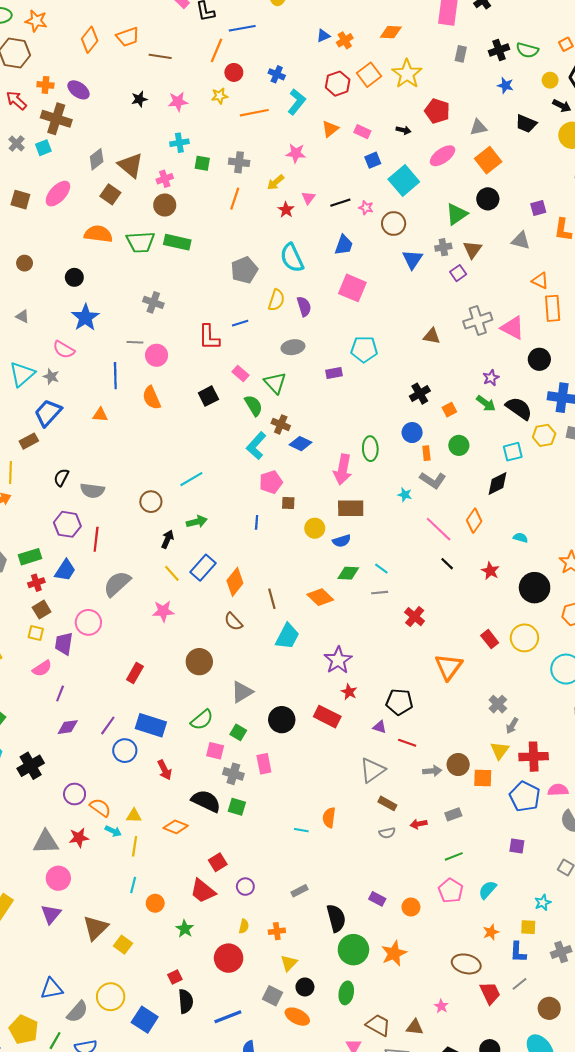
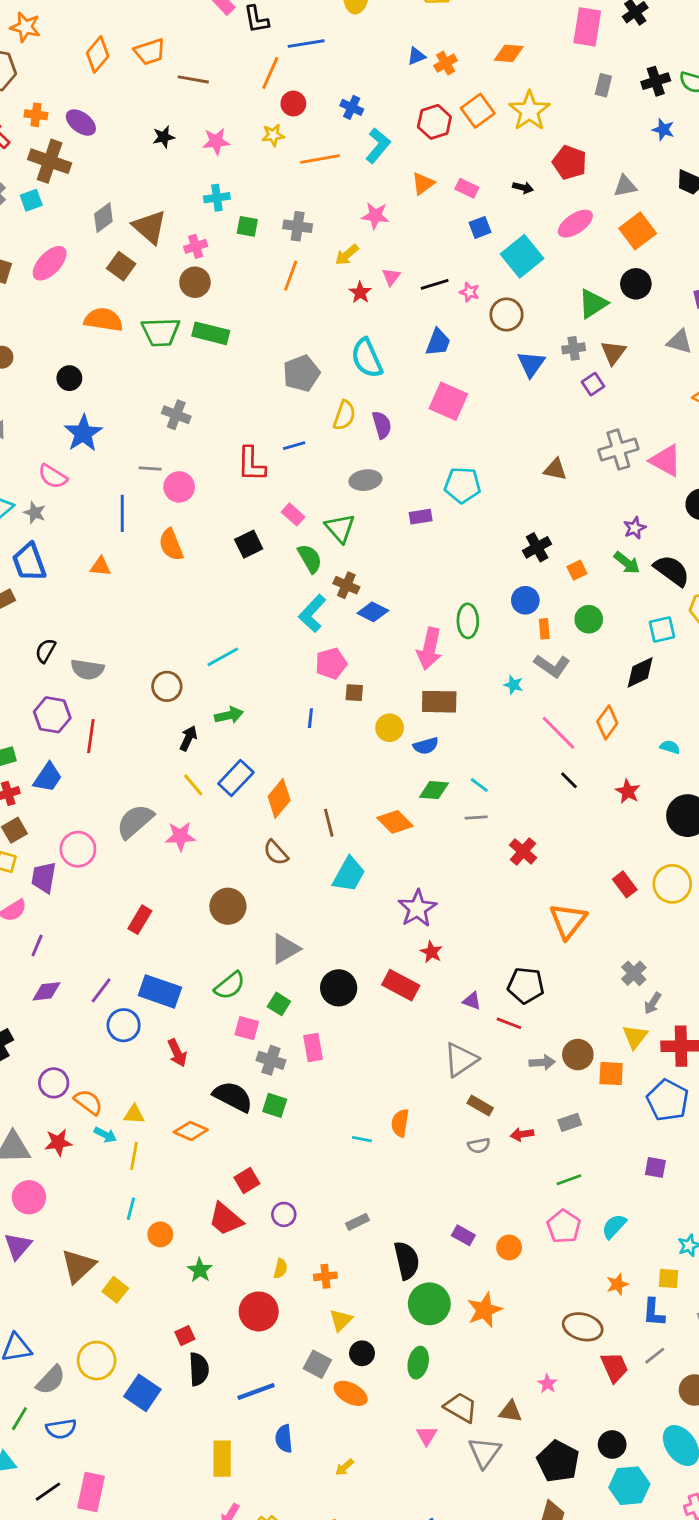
blue trapezoid: (48, 413) -> (29, 562), turned -64
gray semicircle: (117, 584) -> (135, 821), moved
black pentagon: (399, 702) -> (526, 985), moved

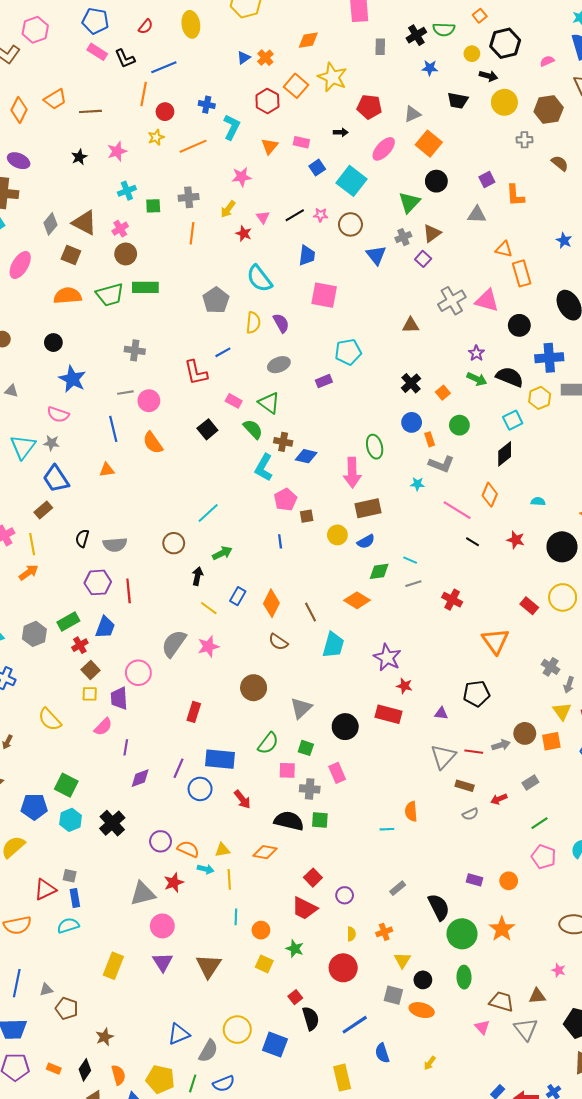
brown triangle: (613, 353) -> (432, 233), turned 30
blue rectangle: (236, 778) -> (238, 596), size x0.7
red line: (509, 1023) -> (474, 752), moved
yellow square: (115, 1290) -> (264, 964), moved

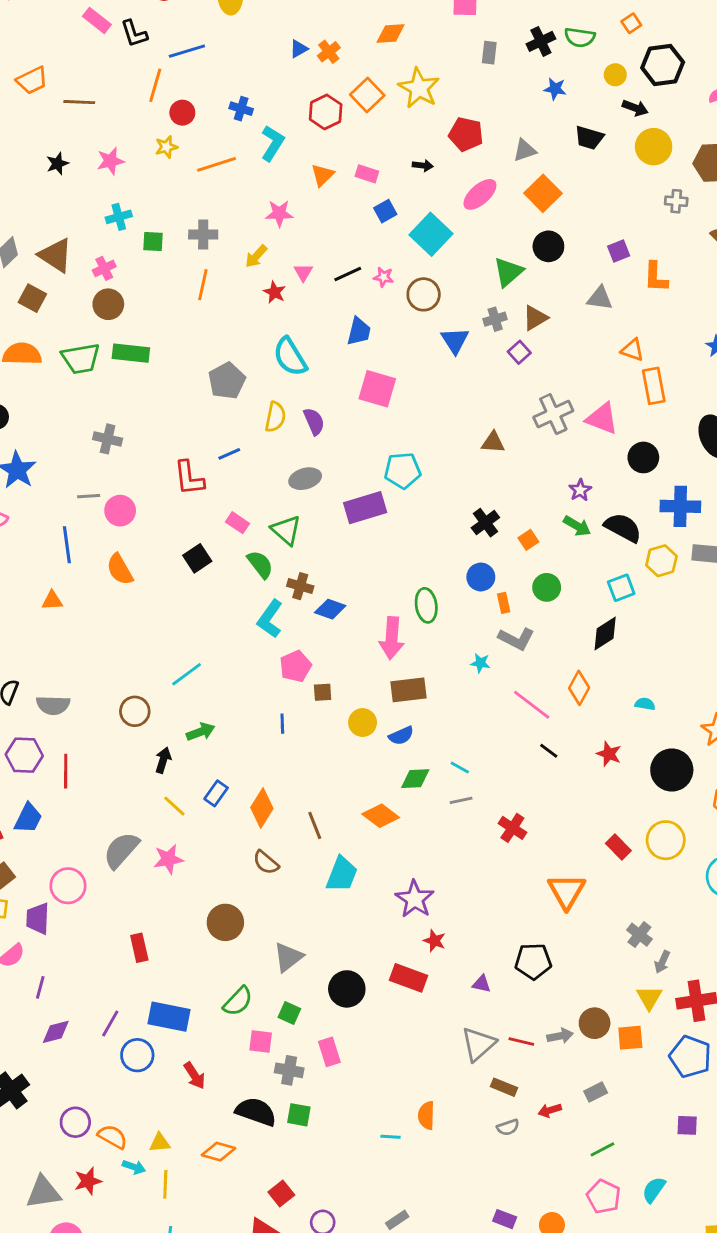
purple rectangle: (324, 381) -> (365, 508), size x1.8
red rectangle: (194, 712) -> (139, 948), turned -36

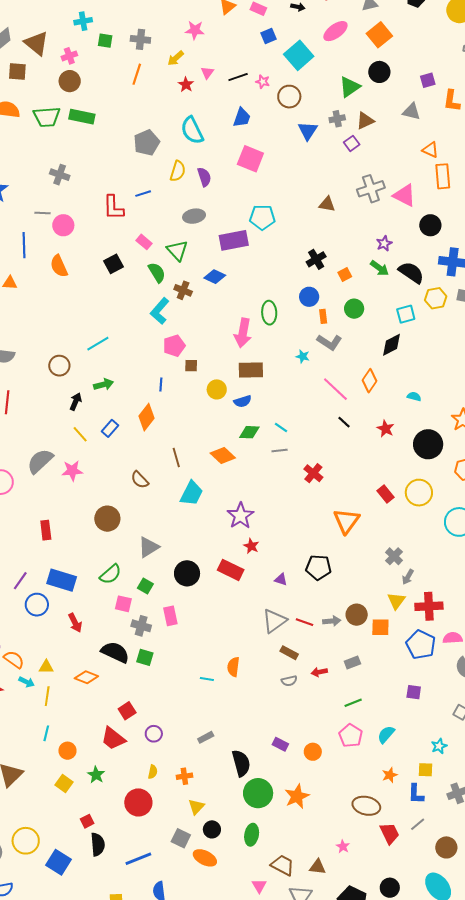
brown square: (32, 298) -> (17, 71), turned -30
blue diamond: (330, 609) -> (215, 277), moved
orange diamond: (262, 808) -> (146, 417), moved

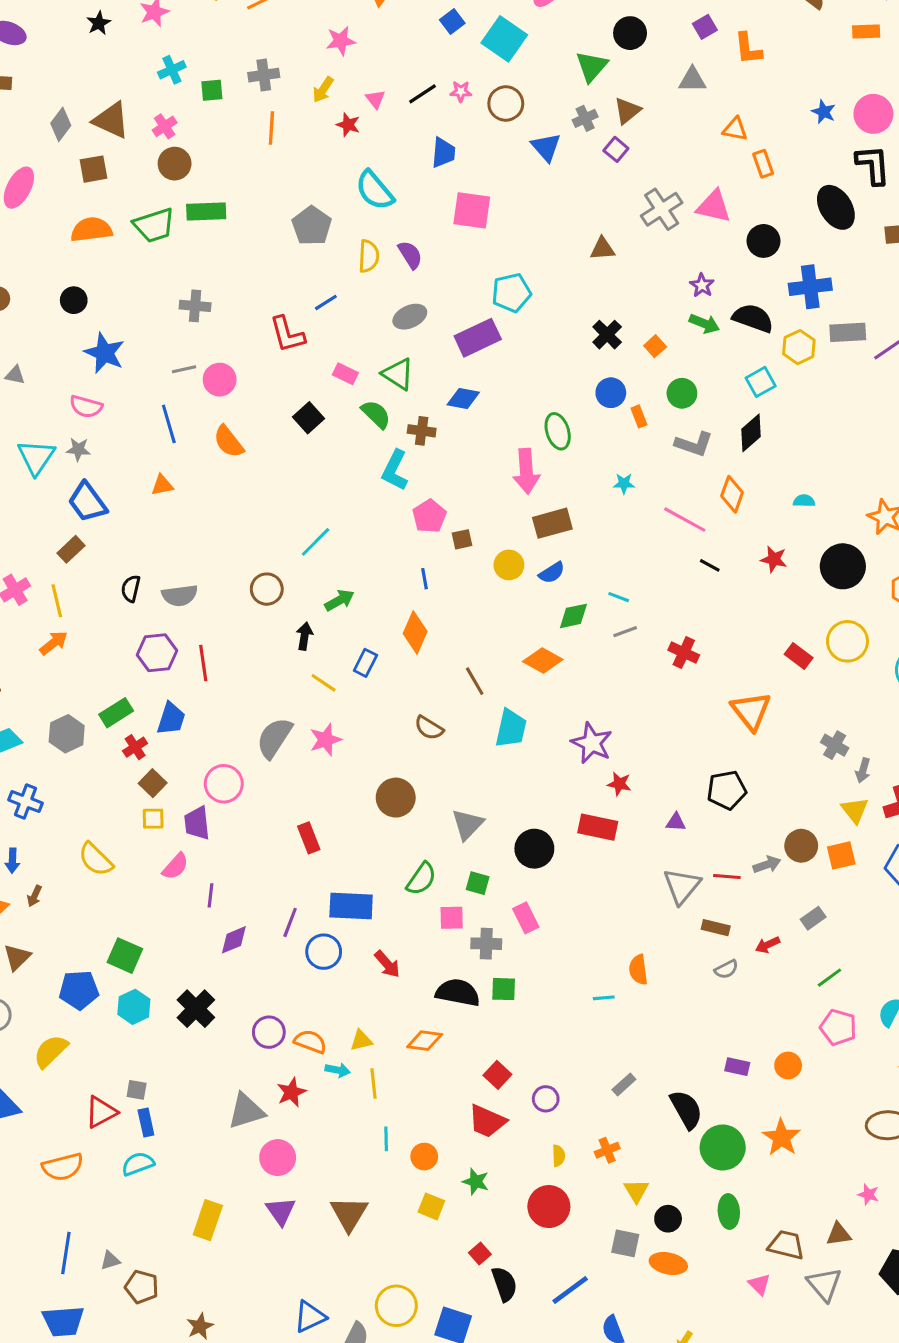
orange rectangle: (443, 176) -> (763, 164), size x0.7
gray L-shape: (329, 342) -> (694, 444), moved

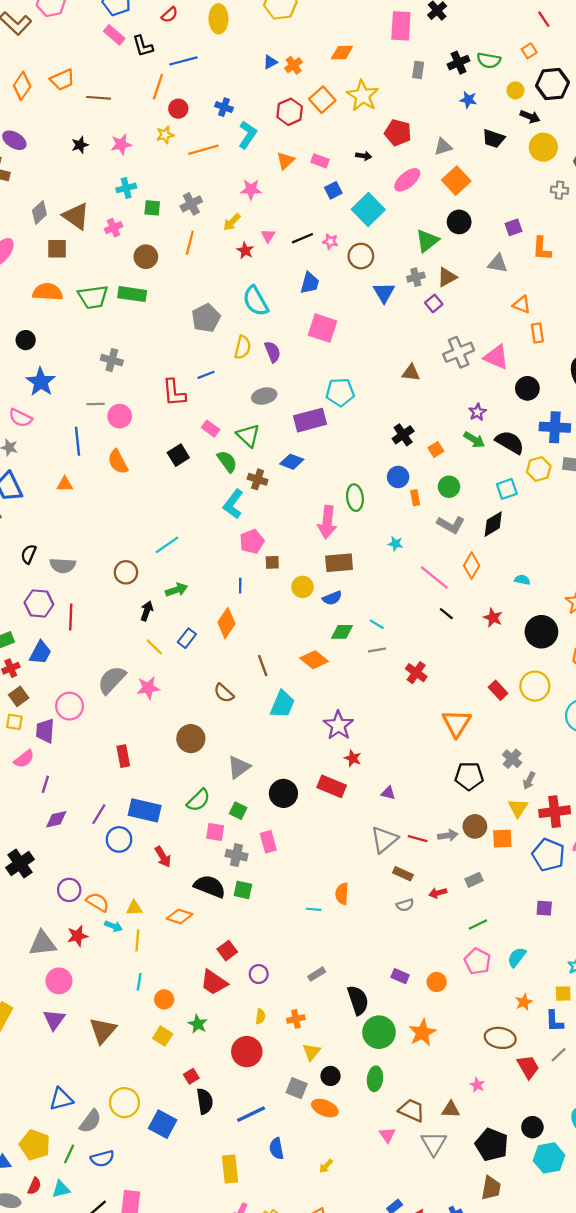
gray cross: (264, 75) -> (191, 204), turned -30
brown circle: (175, 164) -> (146, 257), moved
black pentagon: (727, 790) -> (469, 776), moved

